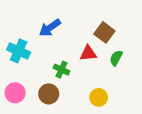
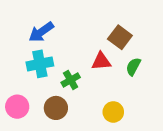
blue arrow: (50, 28) -> (41, 32), moved
cyan cross: (19, 51) -> (40, 64), moved, turned -35
green cross: (62, 70) -> (71, 80), turned 35

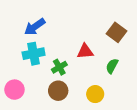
brown square: (120, 37) -> (117, 32), moved
green semicircle: (133, 67) -> (112, 66), moved
brown circle: (56, 108) -> (58, 91), moved

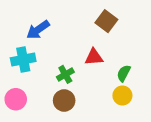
brown square: (117, 32) -> (106, 21), moved
cyan cross: (34, 54) -> (23, 60), moved
yellow circle: (95, 94) -> (122, 96), moved

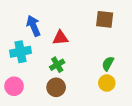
brown square: (106, 21) -> (105, 19), moved, turned -30
blue arrow: (38, 30) -> (33, 26), turned 102
red triangle: (94, 57) -> (60, 38), moved

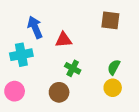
green cross: (57, 65) -> (73, 68), moved, turned -32

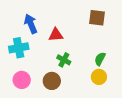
pink circle: (15, 91) -> (22, 80), moved

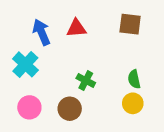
red triangle: (56, 35) -> (76, 28), moved
cyan cross: (19, 48) -> (25, 64), turned -36
green semicircle: (100, 59) -> (134, 79), turned -40

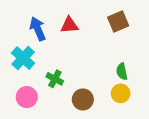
brown square: (130, 24) -> (118, 22), turned -30
green cross: (86, 81) -> (55, 79), moved
brown circle: (70, 109) -> (83, 99), moved

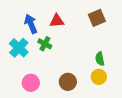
green cross: (55, 79) -> (45, 44), moved
pink circle: (27, 97) -> (31, 83), moved

